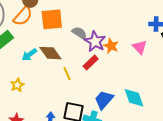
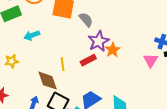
gray semicircle: (79, 33) -> (86, 20), moved
pink triangle: (140, 47) -> (151, 60), moved
brown diamond: (50, 53) -> (48, 81), moved

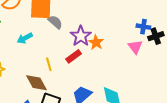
gray semicircle: (86, 20) -> (55, 22), moved
cyan arrow: (32, 35) -> (25, 38), moved

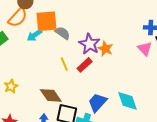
cyan arrow: (25, 38) -> (35, 35), moved
yellow line: (49, 64) -> (64, 64), moved

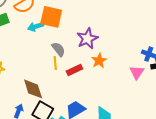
gray semicircle: (63, 33) -> (58, 49), moved
purple star: (89, 44) -> (87, 39), moved

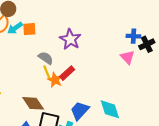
orange square: (51, 17) -> (29, 29), size x0.6
cyan arrow: (36, 27) -> (15, 28), moved
orange star: (99, 61) -> (55, 80), moved

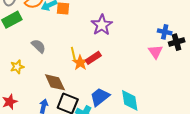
gray semicircle: (46, 58) -> (38, 46), moved

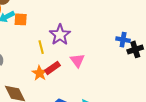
pink triangle: (155, 52) -> (77, 60), moved
yellow line: (73, 54) -> (41, 47), moved

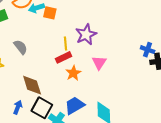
red rectangle: (52, 68) -> (63, 57), moved
orange star: (40, 73) -> (73, 73), moved

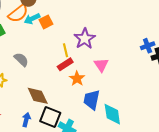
orange square: (50, 13) -> (46, 22), turned -32
blue cross: (148, 50) -> (148, 46), turned -32
blue trapezoid: (75, 106) -> (92, 100), moved, turned -40

